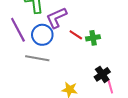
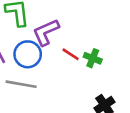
green cross: (93, 38) -> (93, 58), turned 32

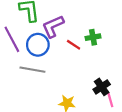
green cross: (93, 58) -> (93, 37), moved, turned -32

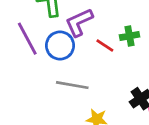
gray line: (32, 70) -> (72, 85), moved

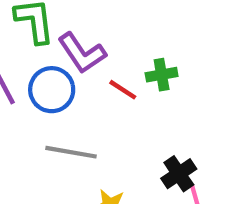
purple L-shape: (79, 22) -> (82, 53), turned -100

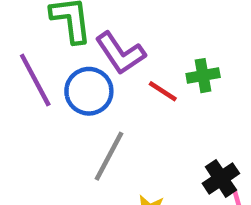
gray line: (71, 152) -> (109, 156), turned -72

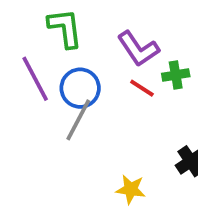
purple L-shape: (120, 53) -> (138, 49), moved
gray line: (109, 156) -> (78, 120), moved

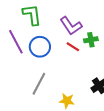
gray line: (78, 120) -> (39, 84), moved

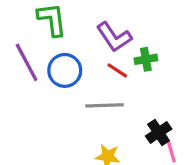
gray line: (39, 84) -> (105, 105), moved, turned 60

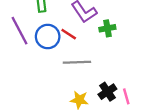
red line: (117, 70) -> (69, 34), moved
black cross: (159, 132) -> (107, 92), moved

